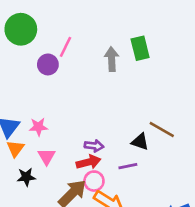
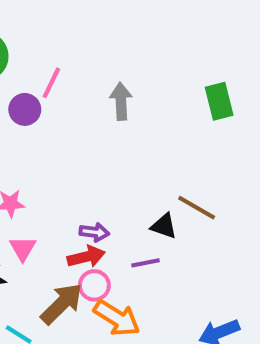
green rectangle: (140, 48) -> (219, 101), moved

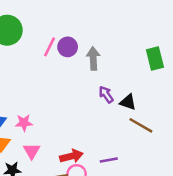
purple circle: (25, 109) -> (68, 47), moved
black triangle: (164, 226) -> (128, 102), moved
purple arrow: (94, 232) -> (106, 94), moved, turned -132

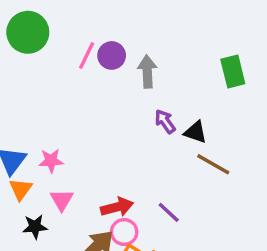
purple line: (109, 160) -> (169, 212), turned 54

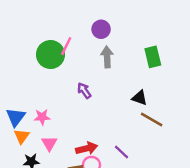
green circle: (28, 32) -> (51, 55), moved
purple circle: (112, 55) -> (101, 29), moved
green rectangle: (233, 72) -> (153, 57), moved
purple arrow: (165, 121) -> (84, 91), moved

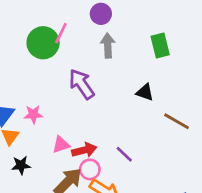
purple arrow: (84, 91) -> (82, 84), size x1.6
brown line: (152, 119) -> (177, 121), moved
pink triangle: (49, 144) -> (61, 145), moved, turned 42

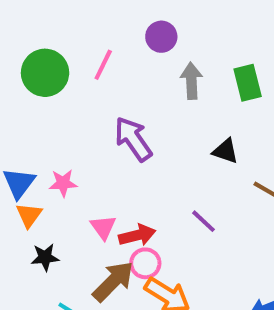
green circle: (43, 43) -> (45, 73), moved
gray arrow: (108, 46) -> (191, 81), moved
pink triangle: (61, 145) -> (103, 227), turned -48
purple line: (124, 154) -> (203, 221), moved

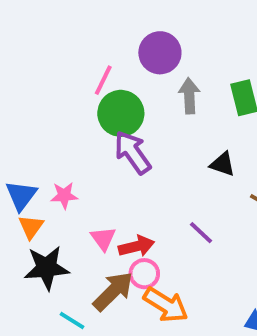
purple circle: (161, 37) -> (160, 53), size x1.4
green circle: (45, 73) -> (121, 113), moved
black star: (45, 257) -> (47, 268), size x1.6

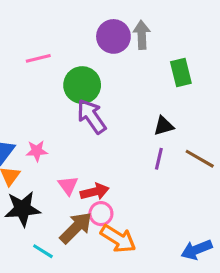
pink line: (103, 80) -> (38, 58), moved, turned 50
gray arrow: (189, 96) -> (142, 35), moved
black triangle: (223, 164) -> (164, 126), turned -35
purple line: (201, 233) -> (159, 159), moved, turned 60

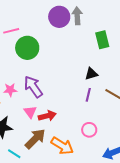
green circle: (82, 85) -> (27, 48), moved
purple arrow: (92, 116) -> (33, 87), moved
pink circle: (101, 214) -> (89, 130), moved

